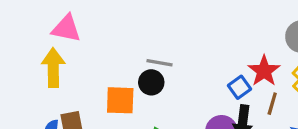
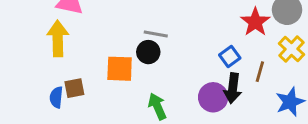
red star: (264, 71) -> (255, 22), moved

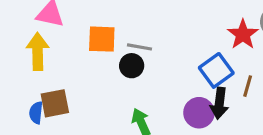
blue square: (230, 57) -> (216, 70), size x1.5
orange square: (120, 69) -> (102, 39), moved
brown square: (74, 88) -> (55, 103), size x1.4

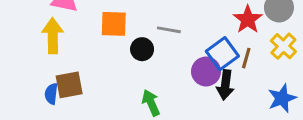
gray line: (139, 47) -> (169, 30), moved
brown line: (248, 86) -> (246, 58), moved
purple circle: (199, 113) -> (206, 71), moved

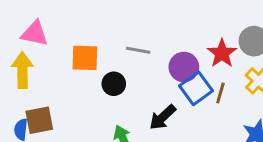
gray line: (169, 30) -> (138, 50), moved
purple circle: (206, 71) -> (184, 67), moved
black arrow: (225, 85) -> (163, 117), moved, turned 40

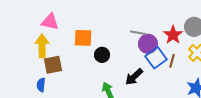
gray line: (138, 50) -> (138, 33), moved
brown square: (39, 120) -> (53, 65), moved

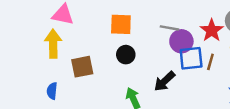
orange square: (83, 38) -> (121, 24), moved
blue square: (156, 58) -> (191, 58), turned 30
brown square: (53, 65) -> (82, 67), moved

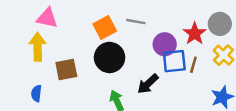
orange square: (121, 24) -> (105, 28), turned -30
gray line: (169, 28) -> (136, 22), moved
black circle: (126, 55) -> (110, 57), size x1.6

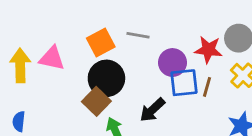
pink triangle: (47, 18) -> (52, 58), moved
red star: (195, 34) -> (208, 50), turned -30
brown square: (66, 69) -> (96, 101), moved, turned -35

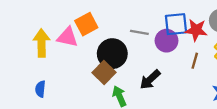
gray line: (138, 35) -> (139, 32), moved
orange square: (101, 42) -> (86, 24), moved
blue square: (184, 83) -> (176, 24), moved

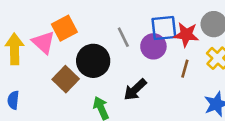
gray line: (139, 32) -> (123, 37), turned 54
pink triangle: (67, 37) -> (43, 42), turned 30
brown square: (104, 72) -> (66, 79), moved

